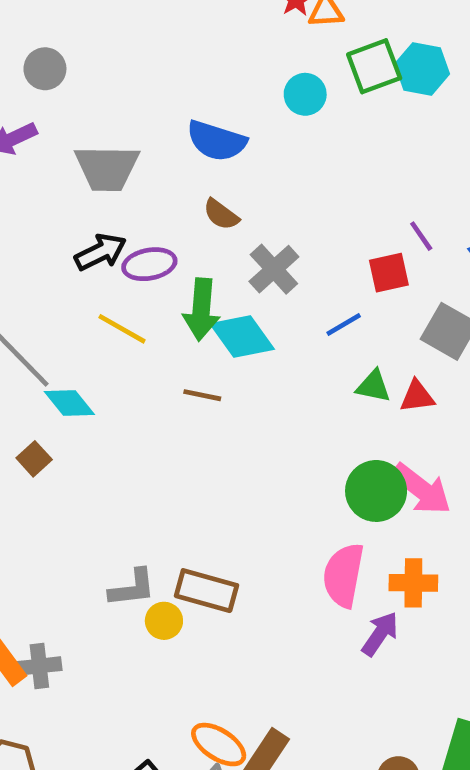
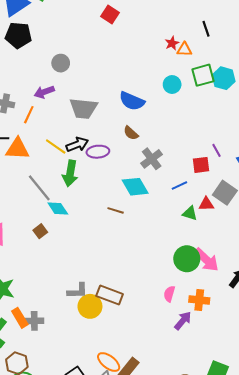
green arrow: (201, 309) -> (70, 173), moved
yellow line: (122, 329) -> (56, 147), moved
red triangle: (417, 396) -> (206, 204), moved
pink semicircle: (343, 575) -> (169, 294), size x0.6
yellow circle: (164, 621) -> (90, 306), size x1.5

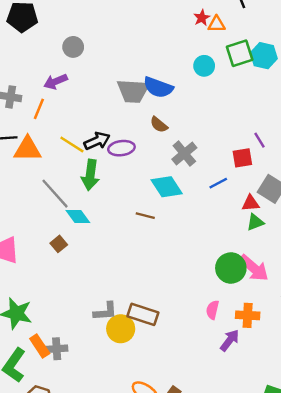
gray trapezoid: (83, 108) -> (133, 91), moved
green triangle: (190, 213) -> (255, 222), moved, turned -35

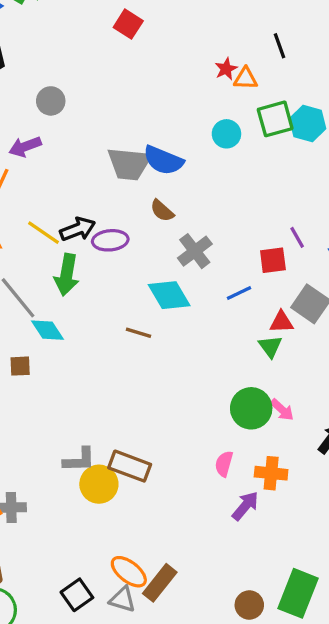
green triangle: (255, 222) -> (270, 346), moved, turned -48
brown square: (59, 244) -> (20, 366), turned 35
pink arrow: (254, 268) -> (282, 410), size x0.6

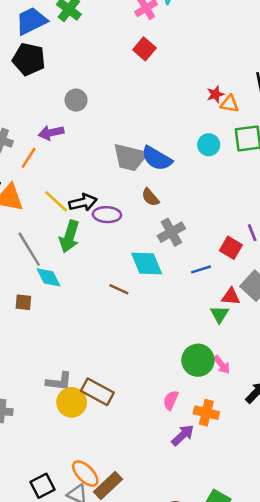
red square: (273, 260) -> (231, 248), turned 30

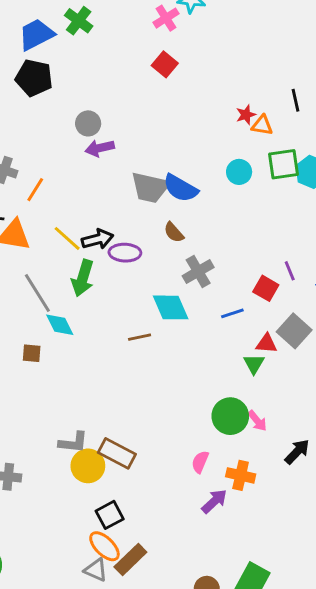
purple arrow: (51, 133) -> (100, 148), moved
brown line: (119, 289) -> (140, 337), turned -36
black square: (43, 486) -> (110, 515), moved

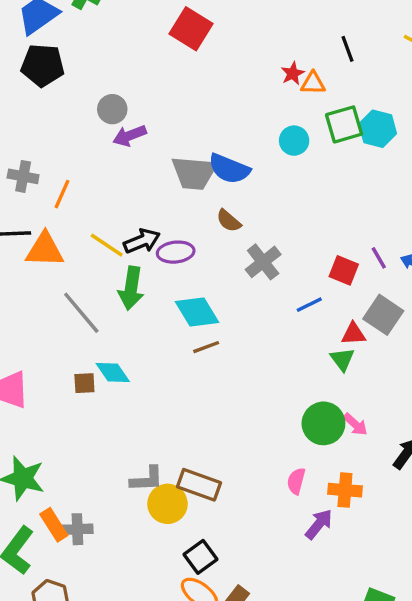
red square: (165, 64) -> (191, 29), size x1.4
purple line: (290, 271) -> (379, 258), moved
cyan diamond: (171, 307) -> (197, 312), moved
cyan diamond: (60, 325) -> (113, 372), moved

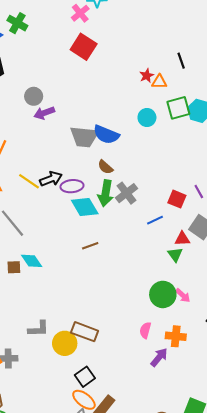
green arrow: (131, 288) -> (106, 193), moved
cyan diamond: (197, 312) -> (85, 207), moved
gray L-shape: (147, 479) -> (38, 329), moved

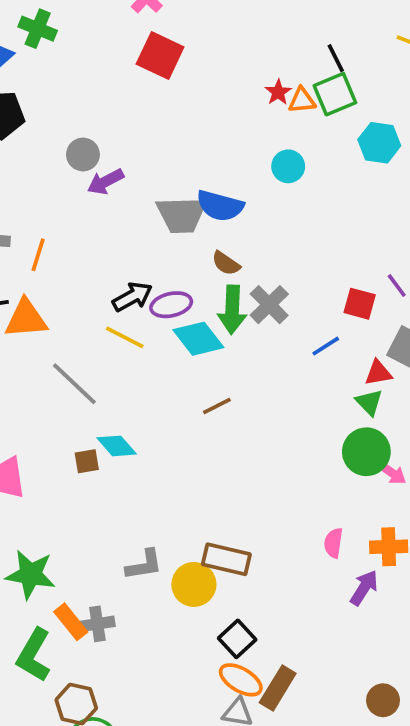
green square: (178, 108) -> (335, 94), moved
yellow line: (29, 181) -> (125, 337), moved
green circle: (163, 294) -> (366, 452), moved

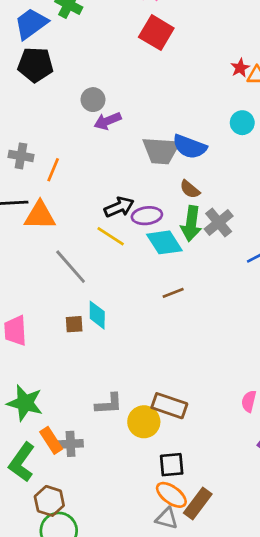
cyan diamond: (117, 446) -> (97, 315), turned 36
black square: (237, 639) -> (172, 465), turned 32

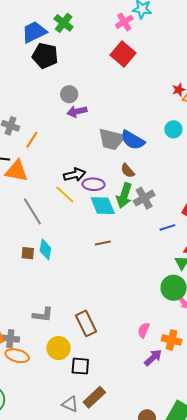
black pentagon: (35, 65) -> (45, 56), moved
brown rectangle: (169, 406) -> (86, 323), turned 35
yellow circle: (144, 422) -> (59, 348), moved
orange ellipse: (171, 495) -> (17, 356), moved, turned -30

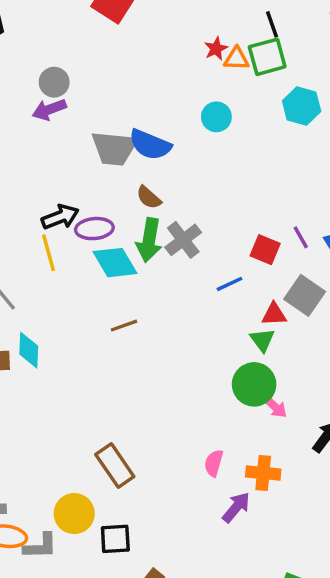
gray circle: (69, 94) -> (54, 82), moved
yellow line: (65, 195) -> (48, 253), turned 40
gray L-shape: (43, 315) -> (40, 546), moved

